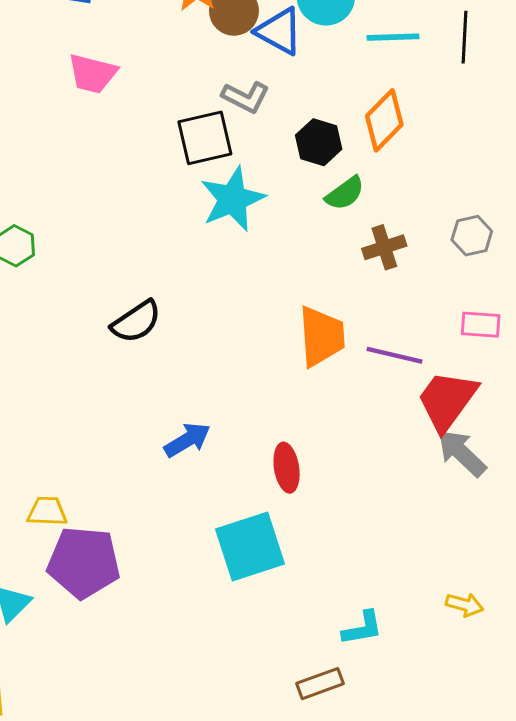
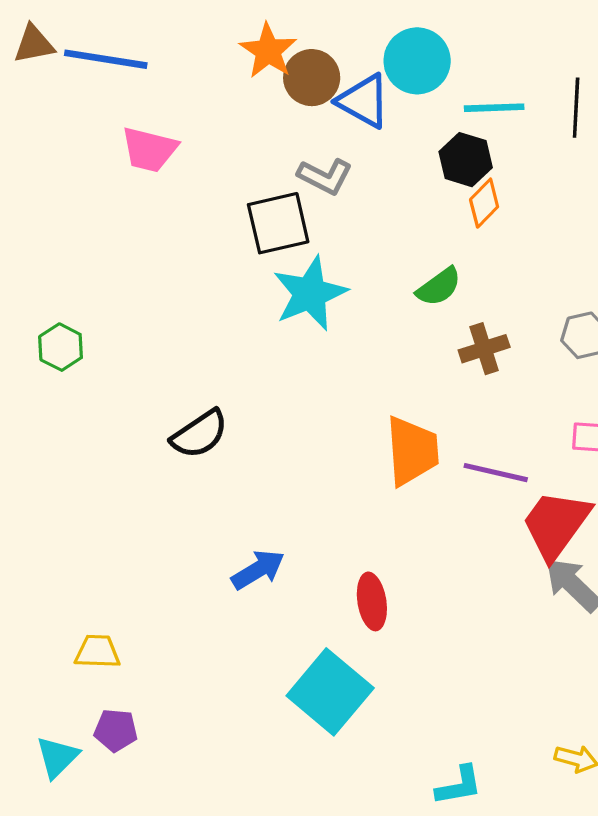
orange diamond: (384, 120) -> (484, 203), size x0.7
black hexagon: (319, 142) -> (466, 160), moved
cyan square: (250, 546) -> (330, 692), turned -32
purple pentagon: (84, 562) -> (116, 730), moved, size x0.5

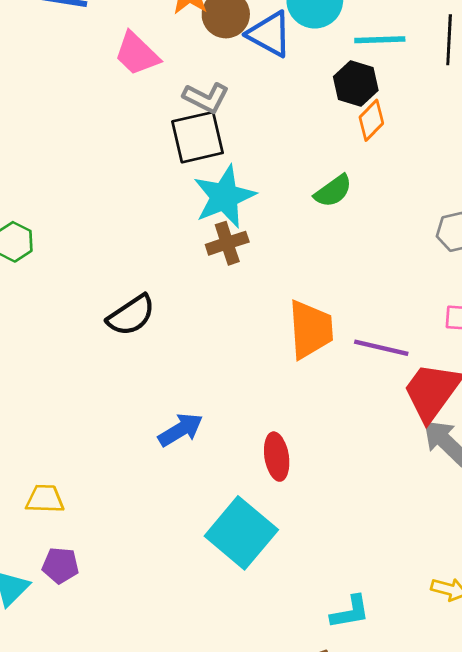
pink trapezoid: (149, 150) -> (137, 54), moved, turned 30
gray L-shape: (325, 176) -> (206, 98), moved
brown cross: (484, 349) -> (227, 243), moved

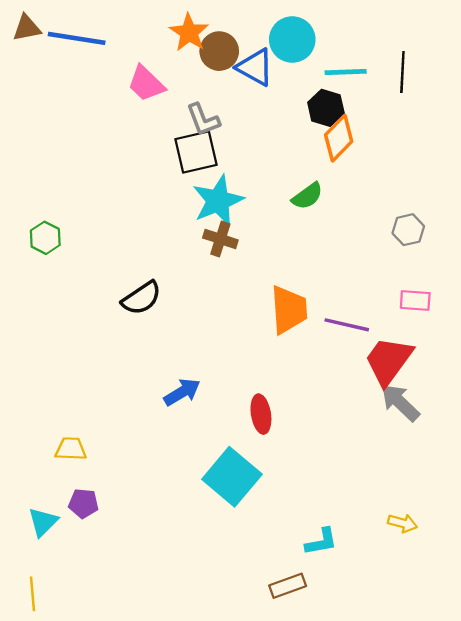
gray L-shape: (206, 98) -> (203, 120), turned 42
orange diamond: (371, 120) -> (339, 138), size x1.4
brown cross: (227, 243) -> (220, 239), turned 36

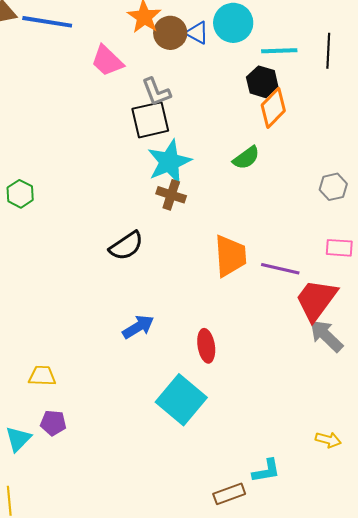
blue triangle: (255, 67) -> (197, 33), moved, size x0.7
black semicircle: (141, 298) -> (126, 246), moved
cyan L-shape: (321, 542) -> (266, 471), moved

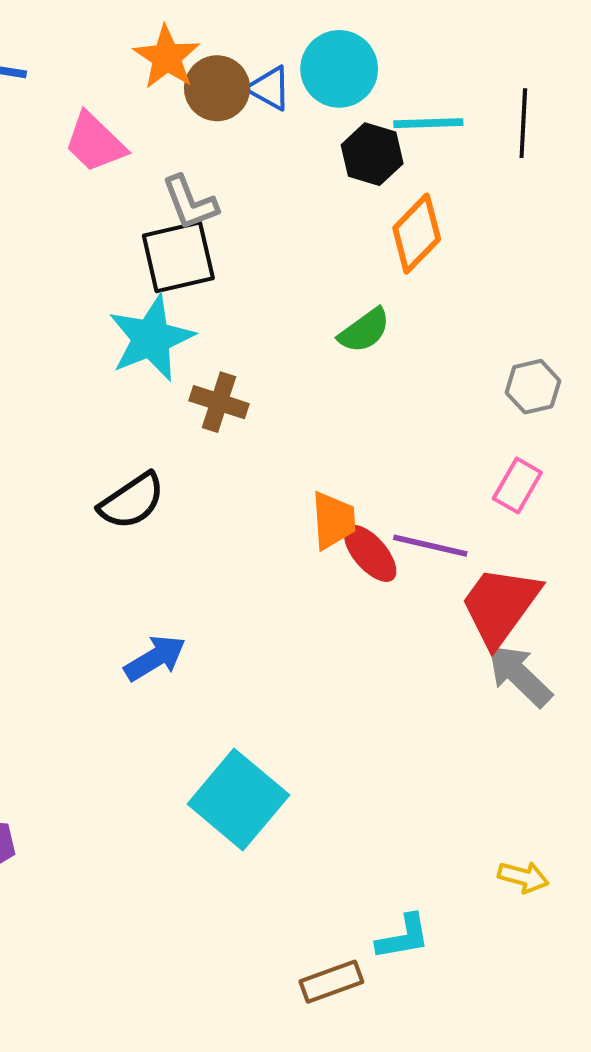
black hexagon: (262, 82) -> (372, 154), moved
cyan star: (169, 162) -> (151, 338), moved
pink rectangle: (339, 248) -> (517, 486), moved, turned -64
orange trapezoid: (230, 256) -> (333, 520), size x0.7
red ellipse: (206, 346) -> (370, 553), moved, turned -32

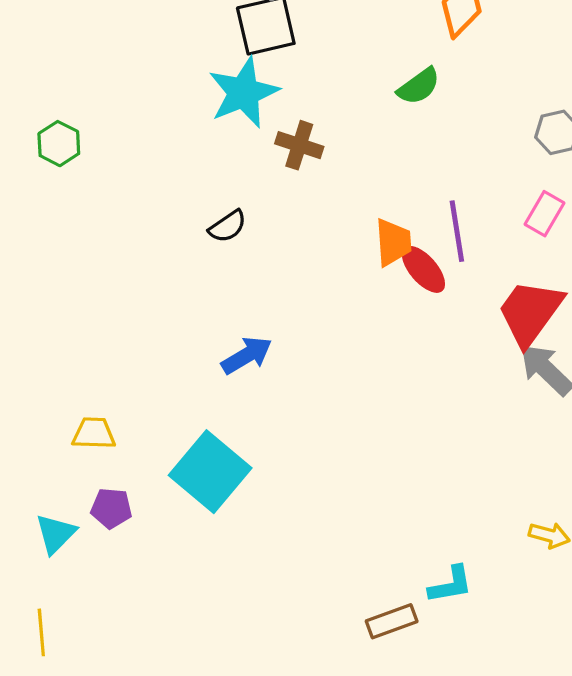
black semicircle: (132, 501) -> (228, 226), size x0.7
purple line: (430, 546) -> (457, 231), moved, turned 68
cyan square: (238, 799) -> (210, 472), moved

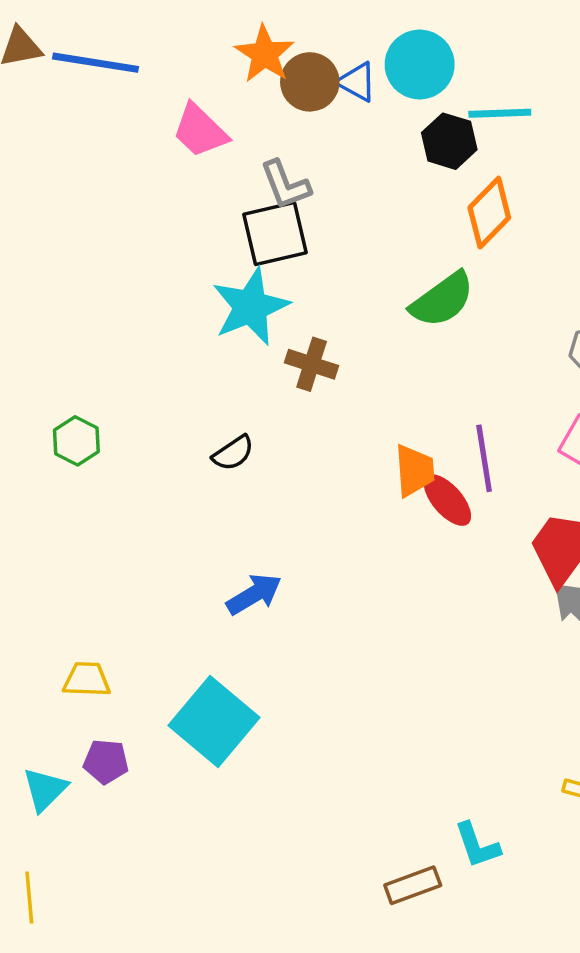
green semicircle: (419, 86) -> (442, 300), size x1.4
green hexagon: (59, 144) -> (76, 441), moved
cyan L-shape: (451, 585) -> (477, 845), turned 81

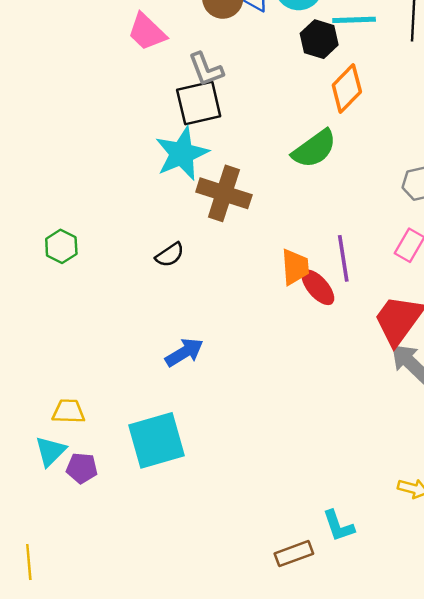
brown cross: (312, 364) -> (224, 193), size x1.5
cyan square: (214, 721) -> (156, 440), turned 34
cyan triangle: (45, 789) -> (50, 451), moved

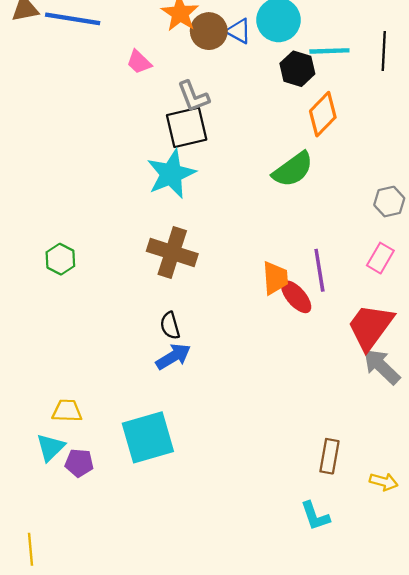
pink trapezoid: (147, 32) -> (139, 62), size x0.7
brown cross: (224, 193) -> (172, 252), moved
black semicircle: (170, 255) -> (170, 326), moved, turned 108
brown rectangle: (294, 554) -> (329, 456), moved, turned -60

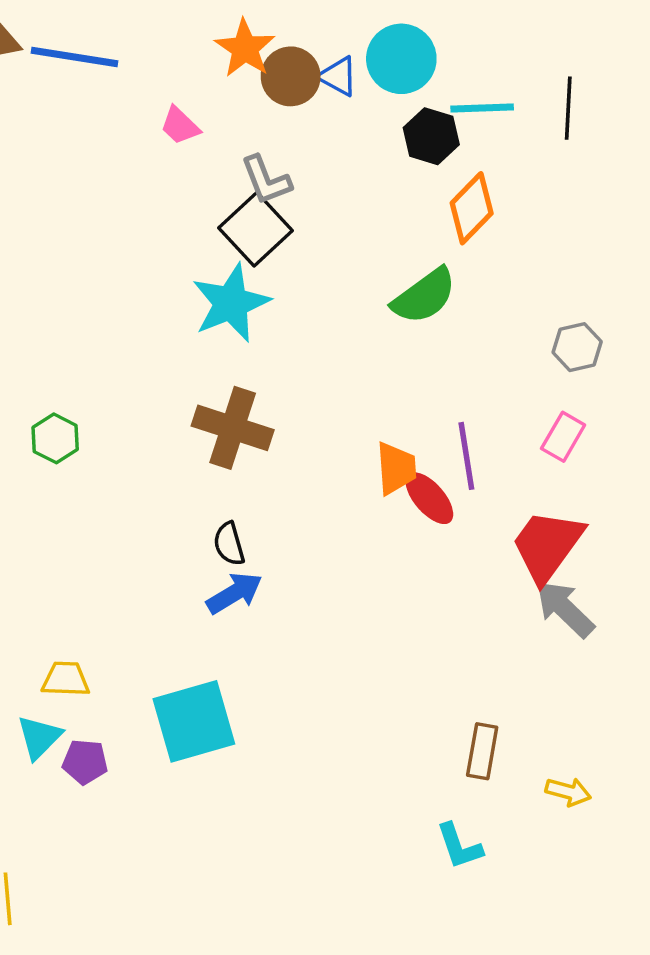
black square: (187, 127) -> (255, 229), turned -30

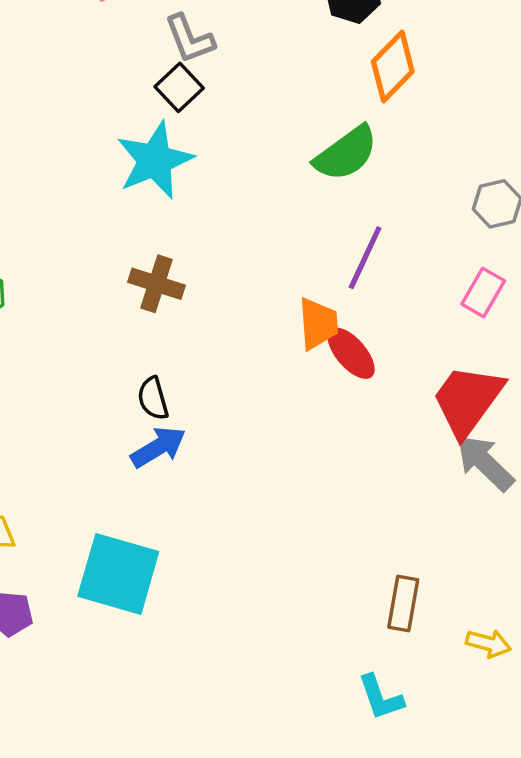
black square: (255, 229) -> (179, 87), size x0.7
brown cross: (233, 428) -> (157, 284), size x0.7
purple line: (466, 456) -> (365, 258), moved, turned 34
cyan square: (194, 721) -> (118, 574), turned 32

